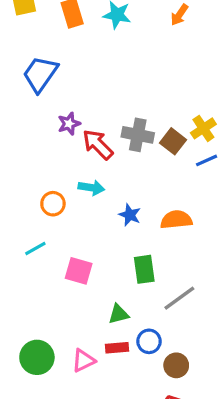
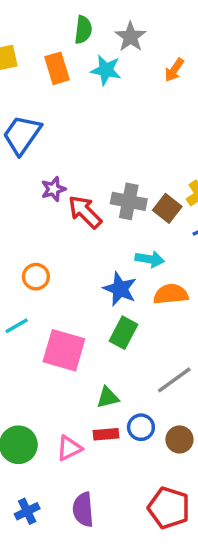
cyan arrow: (91, 188) -> (150, 259), moved
blue star: (130, 215) -> (120, 289), size x1.4
green rectangle: (144, 269) -> (123, 333), moved, turned 36
pink square: (79, 271) -> (64, 350), size x1.4
brown circle: (176, 365) -> (179, 439), moved

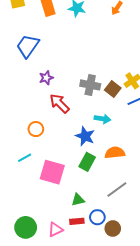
red arrow: (85, 212) -> (59, 103), moved
orange semicircle: (171, 294) -> (115, 153), moved
brown circle: (179, 439) -> (113, 228), moved

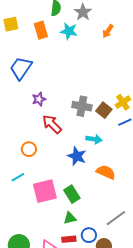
orange semicircle: (115, 153) -> (106, 172), turned 30
green rectangle: (87, 162) -> (72, 194), moved, turned -60
pink square: (52, 172) -> (45, 191), turned -30
gray line: (117, 190) -> (116, 218), moved

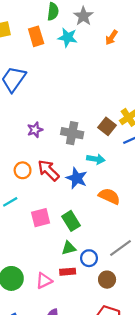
purple star: (39, 99) -> (35, 130), moved
gray cross: (82, 106) -> (72, 133), moved
red arrow: (52, 124) -> (48, 170), moved
pink square: (45, 191) -> (41, 218), size x0.7
blue circle: (89, 235) -> (89, 258), moved

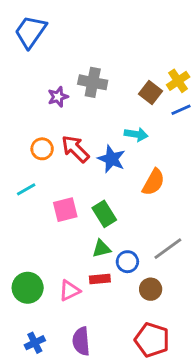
gray cross: (72, 133) -> (93, 82), moved
orange semicircle: (109, 196) -> (153, 182), turned 95

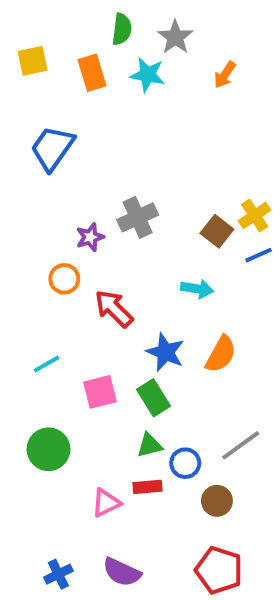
gray cross: (93, 82) -> (138, 217), turned -36
orange circle: (42, 149) -> (64, 279), moved
blue star: (112, 159) -> (165, 352), moved
green circle: (28, 288) -> (48, 449), moved
purple semicircle: (81, 341) -> (122, 572), turned -60

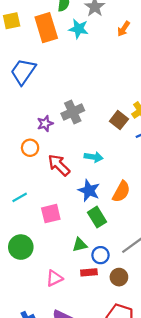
orange rectangle: (92, 73) -> (46, 28), size x1.4
cyan arrow: (197, 289) -> (94, 157), moved
green rectangle: (154, 398) -> (97, 217), moved
red rectangle: (148, 487) -> (89, 272), moved

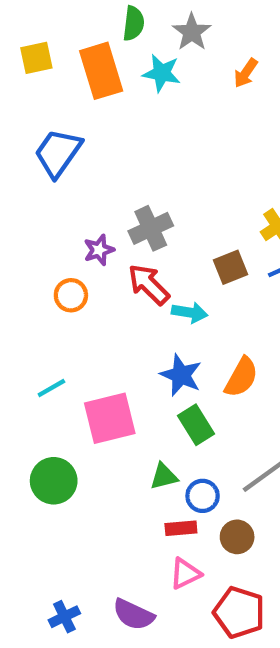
brown square: (119, 120) -> (231, 267), moved, turned 30
red arrow: (59, 165) -> (149, 284), moved
pink square: (51, 214) -> (110, 418), size x1.4
pink triangle: (54, 278) -> (185, 574), moved

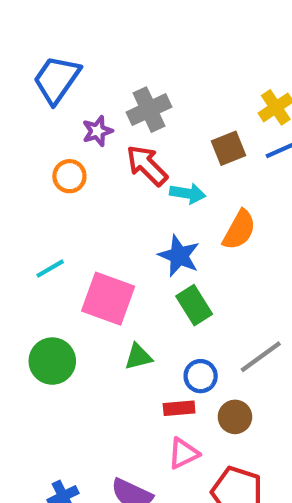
blue trapezoid: (58, 153) -> (57, 79), moved
orange semicircle: (241, 377) -> (239, 230), moved
pink square: (110, 418) -> (108, 299), turned 34
green triangle: (164, 476) -> (138, 357), moved

